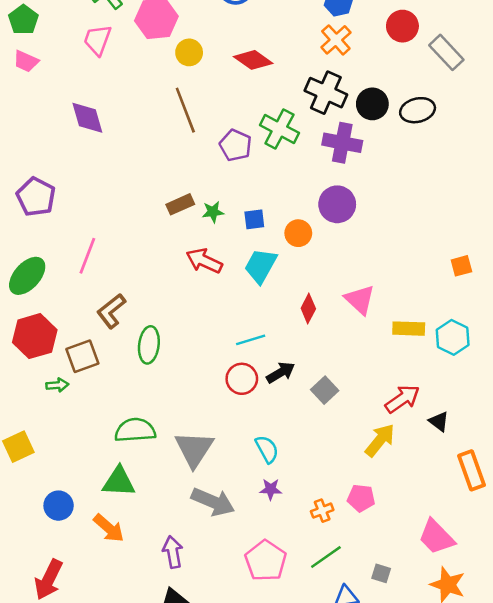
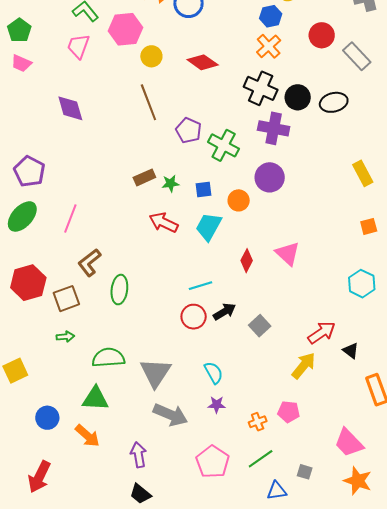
green cross: (279, 129) -> (224, 145), moved
green ellipse: (27, 276) -> (22, 216), moved
yellow rectangle: (409, 329) -> (363, 173), moved, turned 60
green arrow: (57, 385) -> (65, 337), moved

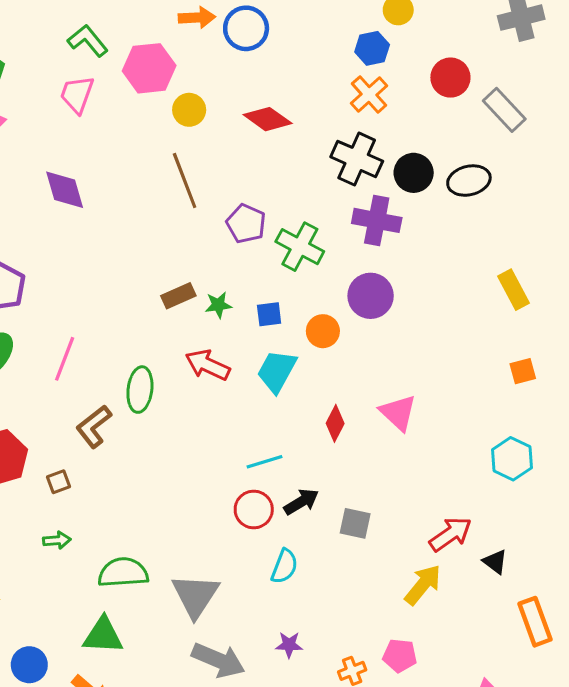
green ellipse: (119, 290) -> (140, 390), moved
brown square: (66, 299) -> (58, 482), size x0.6
gray square: (260, 326) -> (355, 523), turned -35
cyan semicircle: (214, 373) -> (284, 566), moved, turned 50

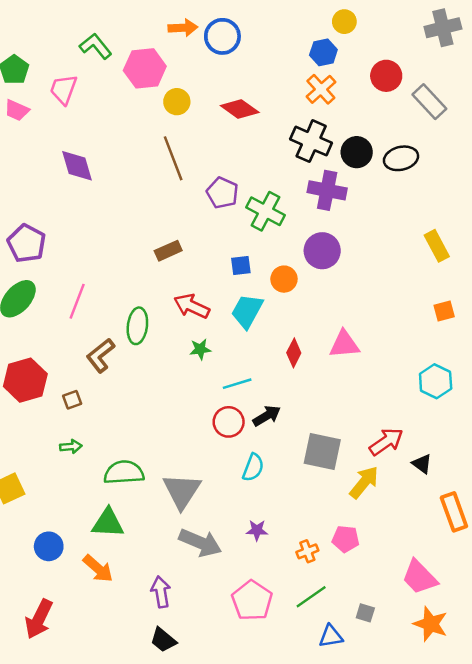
pink trapezoid: (77, 94) -> (63, 89), moved
green star: (218, 305) -> (200, 349), moved
pink triangle: (398, 413) -> (344, 344), turned -48
gray square: (355, 523) -> (322, 451), moved, size x1.5

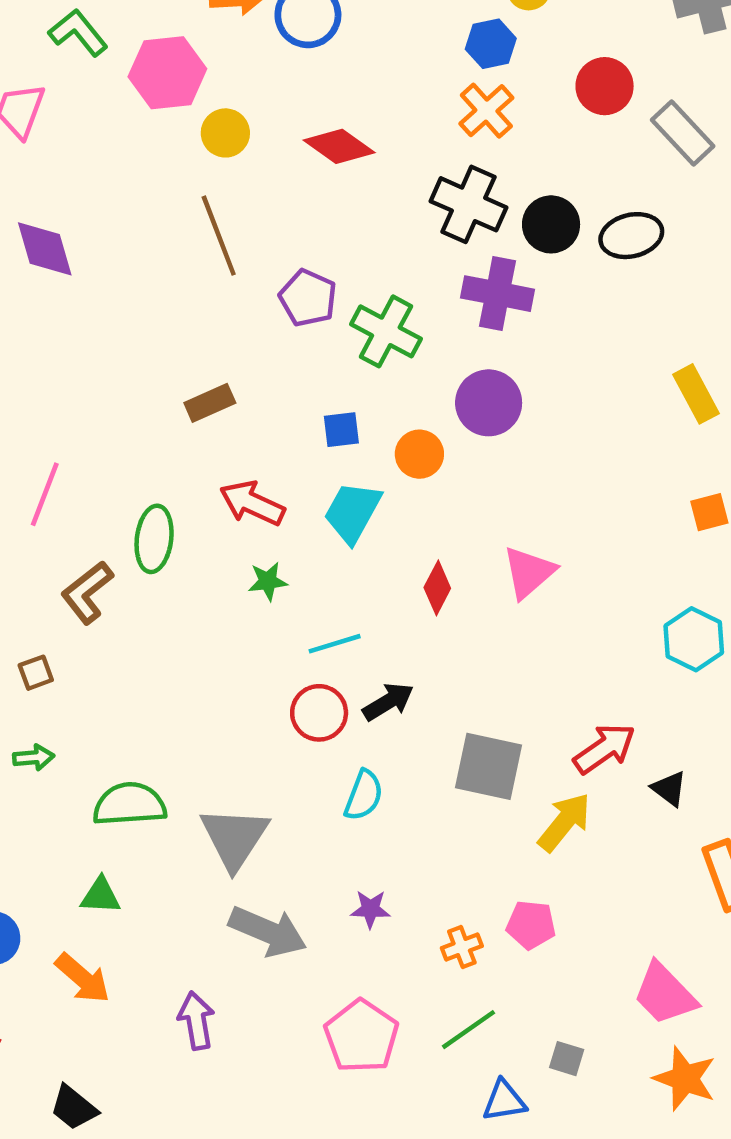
pink triangle: (344, 344) -> (529, 572), turned -36
green triangle: (108, 523) -> (100, 896), size x0.7
black trapezoid: (163, 640) -> (74, 1108), moved

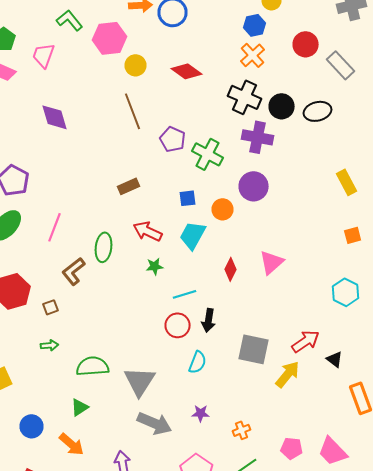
black arrow: (388, 702) -> (208, 320), turned 130
green triangle: (100, 896) -> (80, 407), turned -36
pink pentagon: (531, 925) -> (292, 448), moved

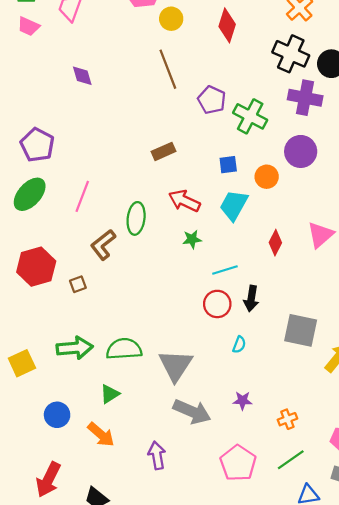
red diamond: (186, 71) -> (227, 25), turned 72
purple diamond: (54, 117) -> (82, 76), size x0.7
green arrow: (50, 345) -> (75, 348), moved, size x1.8
cyan semicircle: (198, 362) -> (239, 345), size x0.7

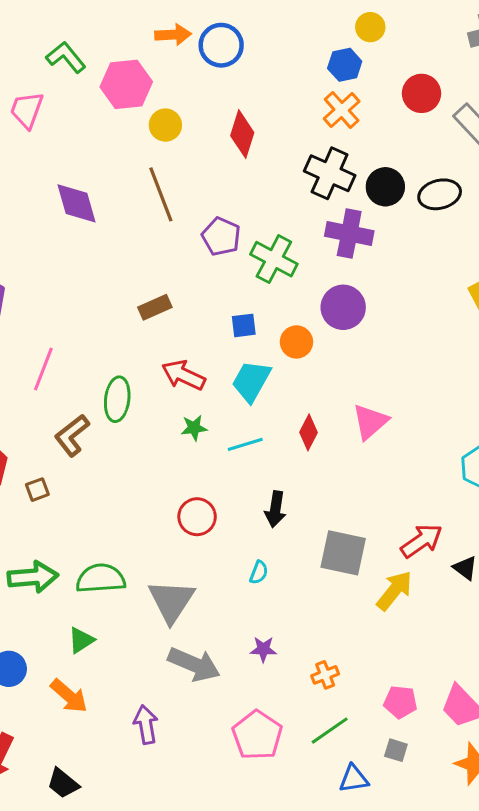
purple diamond: (82, 76) -> (77, 203), moved, size x1.5
cyan line: (225, 270) -> (245, 444), moved
red circle: (217, 304) -> (197, 517), moved

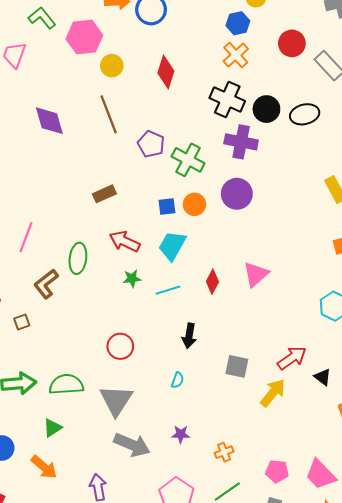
orange circle: (296, 342) -> (194, 204), moved
red circle: (197, 517) -> (120, 346), moved
gray square: (343, 553) -> (237, 366), size x0.7

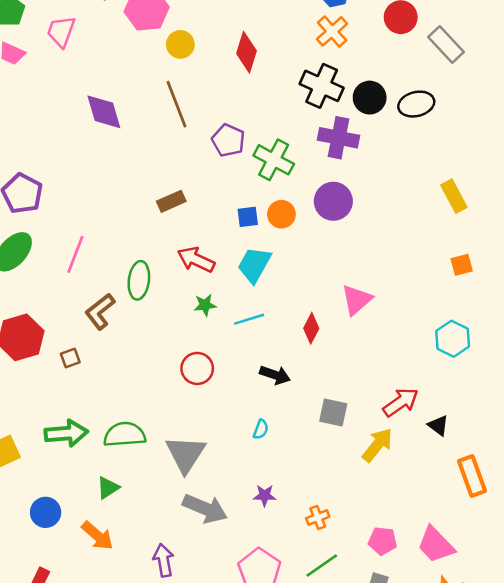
red diamond: (212, 282) -> (311, 328), moved
black arrow: (189, 336) -> (275, 375), turned -80
red circle: (120, 346) -> (197, 368), moved

